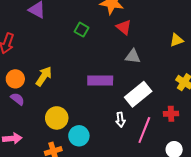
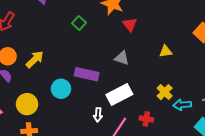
red triangle: (124, 27) -> (130, 25), moved
yellow circle: (57, 118) -> (27, 104), moved
cyan circle: (79, 136) -> (61, 89), moved

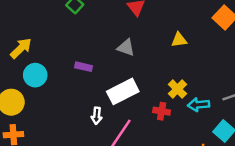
purple rectangle: (87, 74) -> (83, 67), size x0.6
cyan circle: (61, 89) -> (35, 75), moved
red cross: (146, 119) -> (162, 111), moved

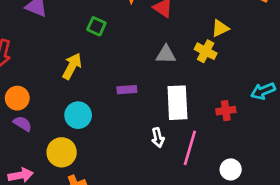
yellow arrow: (21, 48) -> (72, 66), moved
yellow cross: (177, 89) -> (206, 51), moved
white rectangle: (123, 91) -> (177, 103), turned -48

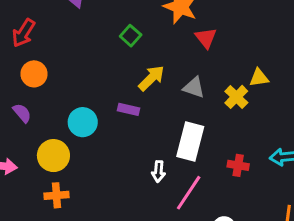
yellow arrow: (72, 66) -> (151, 78), moved
purple rectangle: (127, 90) -> (129, 109), moved
orange circle: (17, 98) -> (34, 74), moved

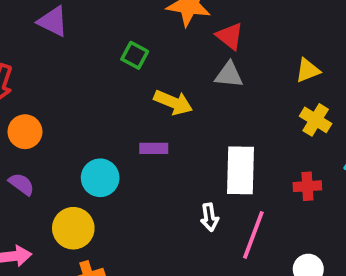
yellow arrow: (151, 78) -> (173, 102), turned 80
gray triangle: (194, 88) -> (229, 75), moved
yellow cross: (236, 97) -> (316, 120), moved

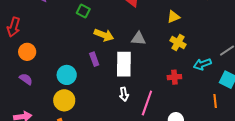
gray triangle: (229, 75) -> (138, 39), moved
purple rectangle: (154, 148) -> (94, 59), turned 72
white rectangle: (240, 170) -> (124, 64), moved
yellow circle: (73, 228) -> (64, 100), moved

